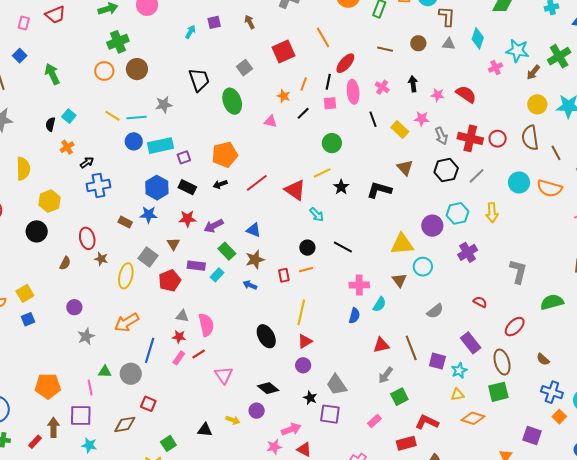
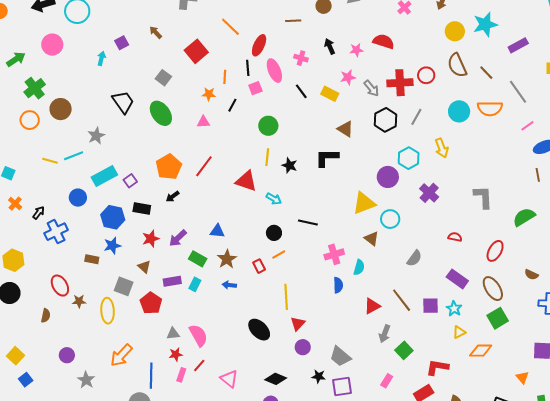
blue circle: (134, 141) -> (78, 198), moved
yellow line: (322, 173) -> (267, 157), turned -42
red line: (257, 183) -> (204, 166), moved

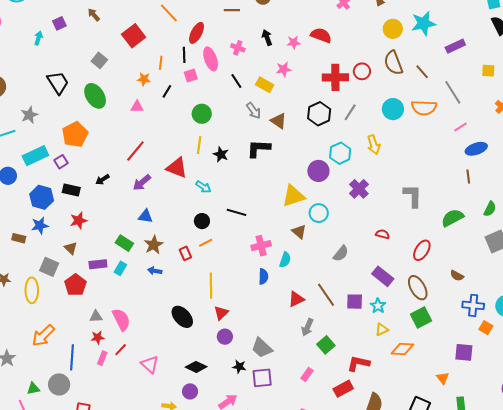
gray arrow: (371, 88) -> (254, 111), moved
orange pentagon: (169, 167) -> (75, 135), moved
purple arrow: (178, 238) -> (142, 183), moved

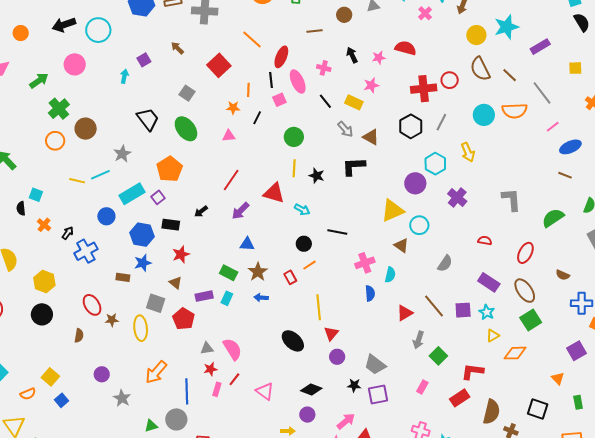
brown line: (468, 176) -> (565, 175), turned -56
purple square: (464, 352) -> (576, 351), turned -30

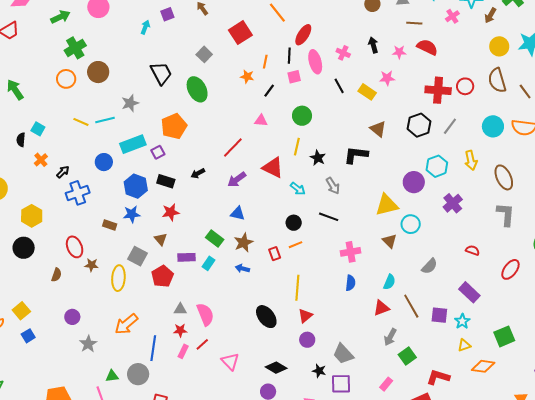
brown line: (314, 31) -> (414, 23), moved
gray arrow: (345, 129) -> (333, 186), moved
pink triangle: (229, 136) -> (261, 121), moved
cyan semicircle: (390, 275) -> (389, 282), moved
brown ellipse: (525, 291) -> (504, 177), moved

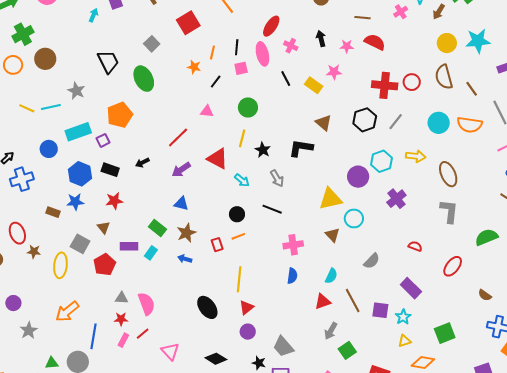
red ellipse: (303, 35) -> (271, 26), moved
gray star: (130, 103) -> (76, 91), turned -30
yellow arrow: (471, 160) -> (416, 156), turned -72

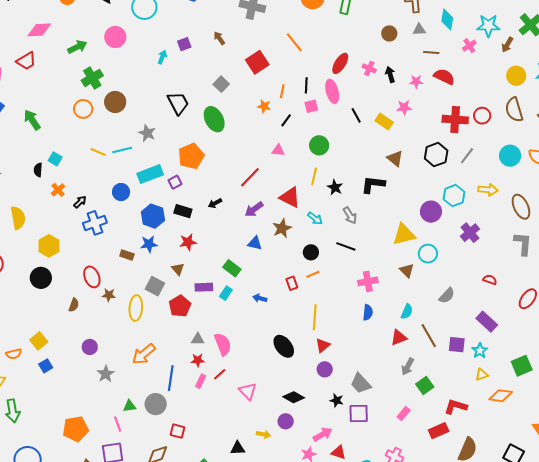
pink cross: (291, 46) -> (369, 68), moved
brown star: (186, 233) -> (282, 228), moved

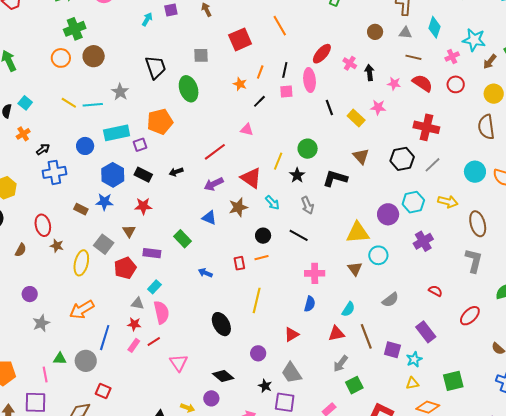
gray square: (221, 84) -> (201, 55), turned 35
red circle: (482, 116) -> (456, 84), moved
green circle: (319, 145) -> (308, 149), moved
cyan rectangle: (226, 293) -> (154, 287), moved
red triangle: (323, 345) -> (292, 334), moved

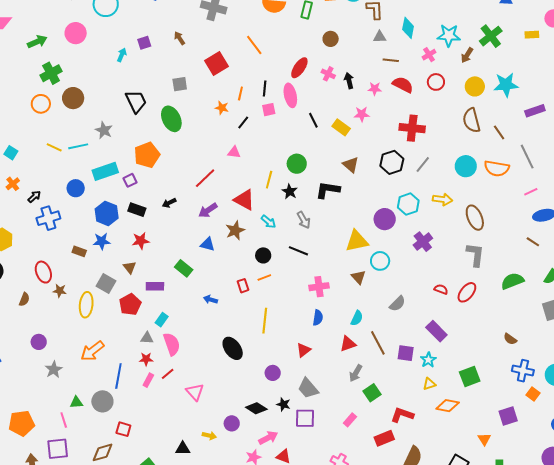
brown circle: (375, 32) -> (331, 39), moved
red ellipse: (470, 316) -> (467, 292), moved
black diamond: (223, 376) -> (256, 408), moved

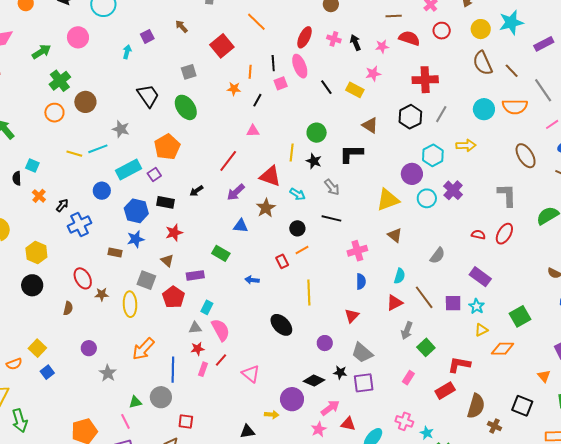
brown ellipse: (475, 218) -> (526, 156), moved
cyan circle: (380, 261) -> (427, 198), moved
purple circle: (232, 423) -> (292, 399), size x1.5

